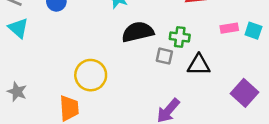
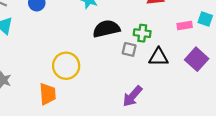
cyan square: (253, 31) -> (205, 19), moved
purple square: (245, 93) -> (197, 59), moved

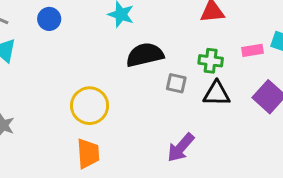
green cross: (142, 33) -> (211, 61), moved
orange trapezoid: (48, 94) -> (88, 153), moved

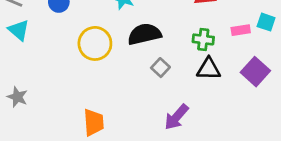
gray square: (176, 83) -> (160, 68), moved, turned 30
yellow circle: (90, 106) -> (95, 43), moved

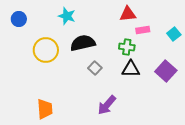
cyan square: (266, 22) -> (174, 34), turned 32
pink rectangle: (241, 30) -> (143, 30), moved

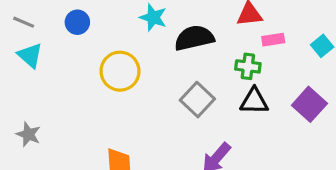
black semicircle: (83, 43) -> (194, 38), moved
gray square: (95, 68) -> (197, 100), size x1.5

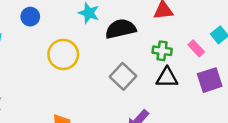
pink rectangle: (273, 40) -> (196, 48), moved, turned 56
purple square: (309, 104) -> (210, 80), turned 30

